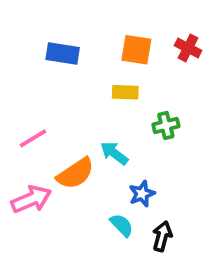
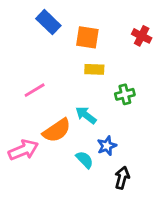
orange square: (136, 50) -> (87, 37), moved
blue rectangle: (63, 54) -> (48, 22), moved, turned 35
pink line: (33, 138) -> (35, 90), moved
cyan semicircle: (122, 225) -> (85, 160), moved

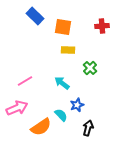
red cross: (142, 36) -> (102, 26), turned -32
pink line: (35, 90) -> (25, 81), moved
green cross: (125, 94) -> (90, 68), turned -32
orange semicircle: (57, 130) -> (41, 127), moved

